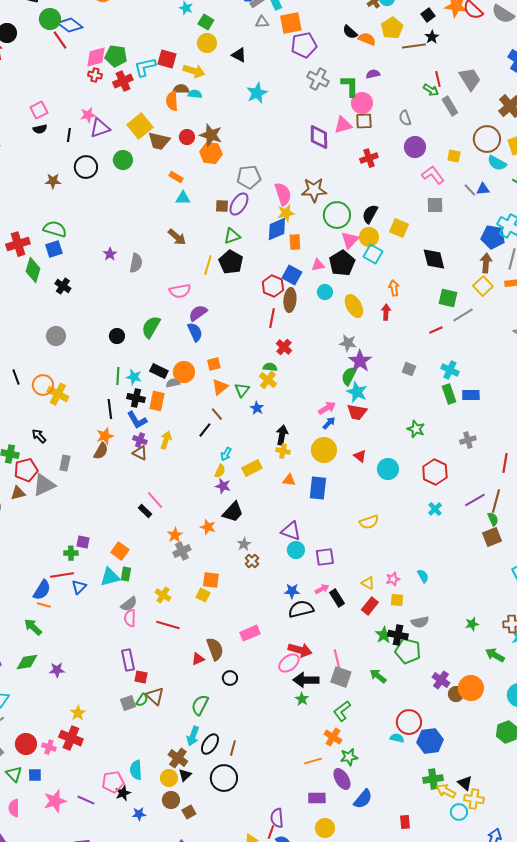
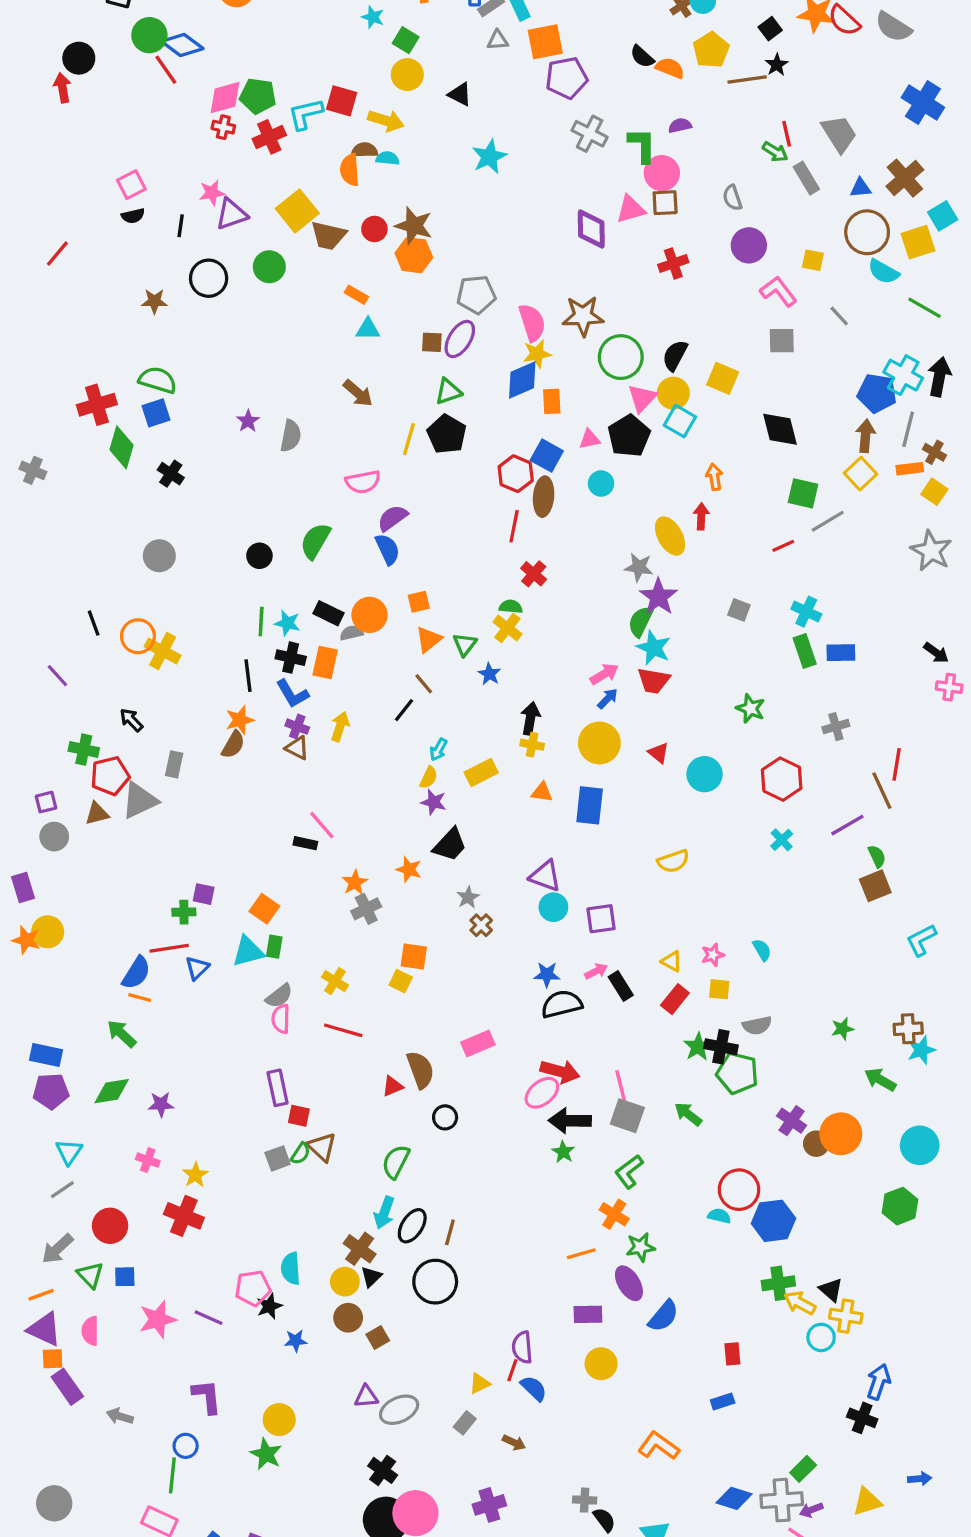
blue triangle: (483, 189) -> (861, 188), moved
yellow ellipse: (354, 306) -> (670, 536), moved
brown line: (496, 501) -> (882, 791), moved, turned -40
black rectangle: (145, 511) -> (305, 843), turned -32
pink cross: (49, 747) -> (148, 1160), moved

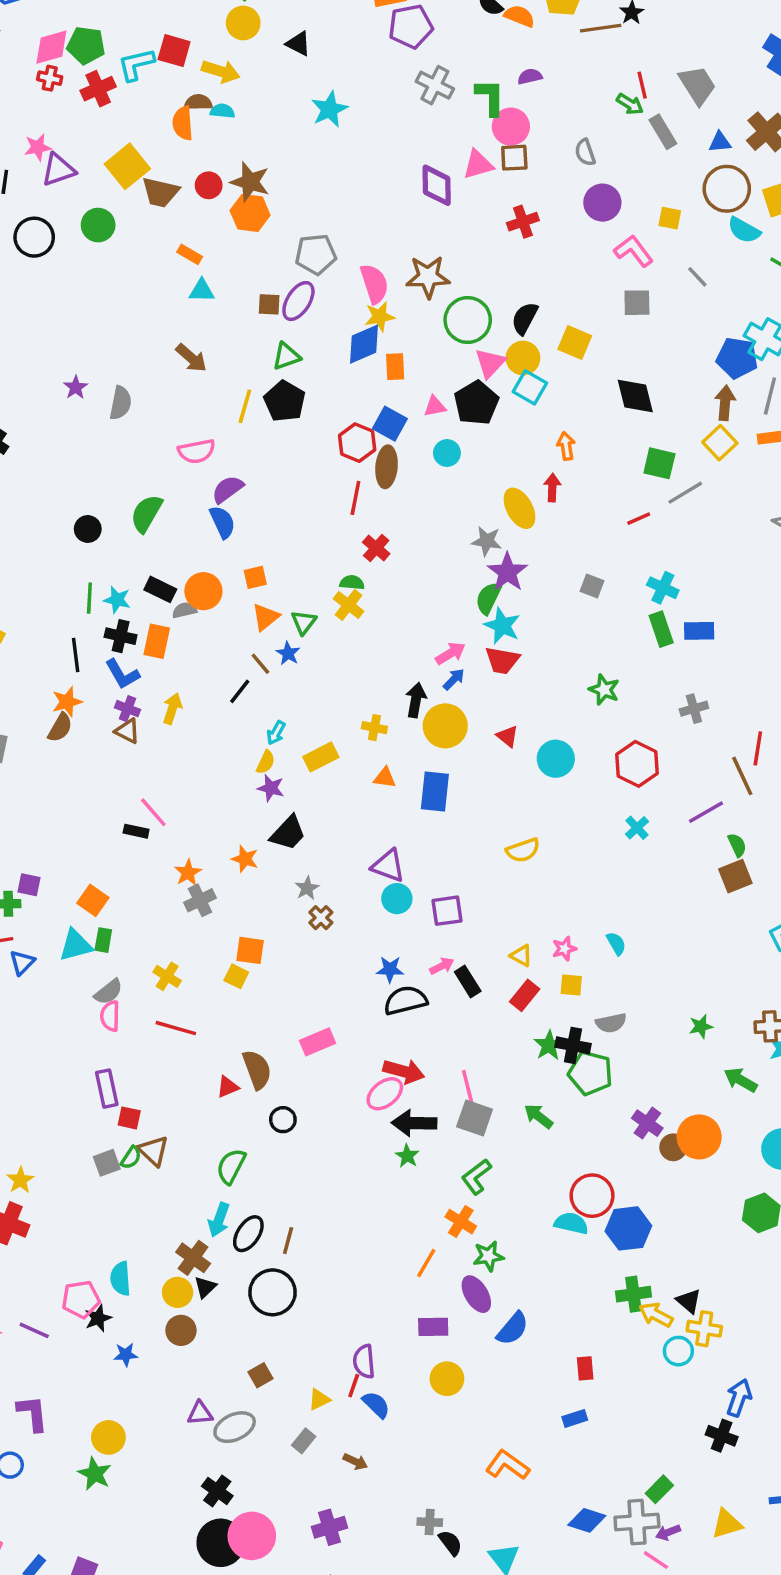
blue star: (489, 674) -> (288, 653), moved
black arrow: (530, 718) -> (416, 700), moved
cyan semicircle: (719, 1216) -> (571, 1223), size x1.4
orange line: (581, 1254) -> (426, 1263), turned -44
brown square: (378, 1337) -> (260, 1375), moved

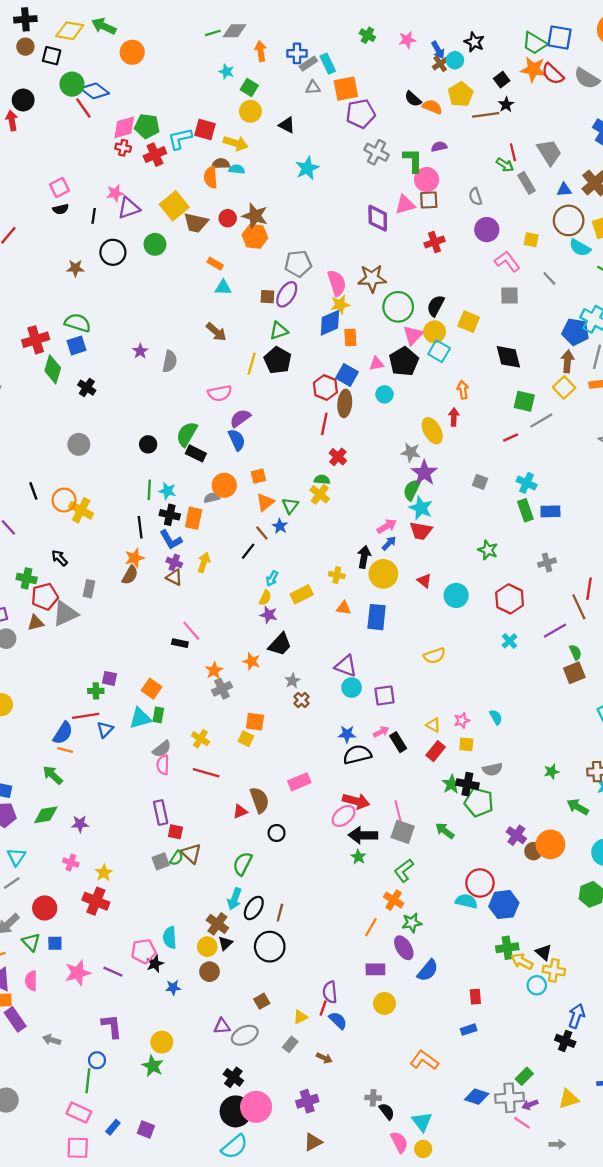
black rectangle: (160, 589) -> (196, 453), moved

